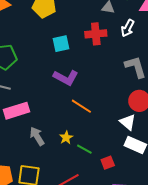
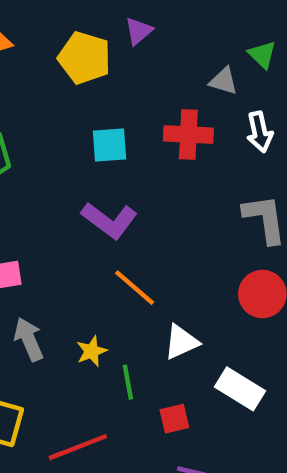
white arrow: (128, 28) -> (260, 132), turned -48
white triangle: (128, 122) -> (181, 342), moved, turned 48
green line: (84, 149) -> (128, 382), turned 42

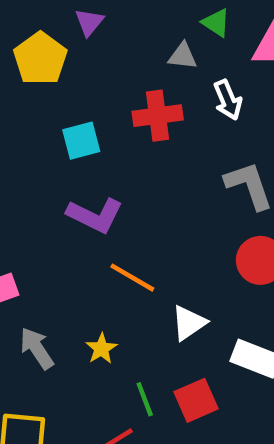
yellow pentagon: (84, 58) -> (40, 59), turned 30
green line: (128, 382) -> (145, 399), moved
red square: (174, 419) -> (196, 400), size x1.4

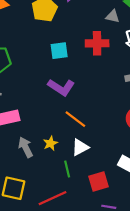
white triangle: (189, 323) -> (80, 147), moved
yellow star: (101, 349) -> (50, 143), moved
green line: (145, 399) -> (67, 169), moved

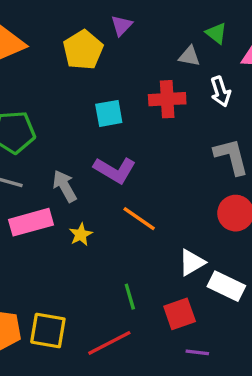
yellow star: (50, 143) -> (81, 234), moved
gray arrow: (26, 147) -> (65, 186), moved
white triangle: (80, 147) -> (192, 262), moved

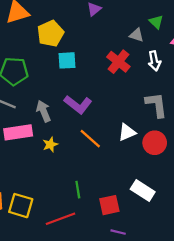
yellow pentagon: (83, 50) -> (50, 34), moved
red cross: (167, 99) -> (118, 62), turned 35
cyan square: (109, 113) -> (67, 60), moved
white triangle: (192, 262) -> (127, 132), moved

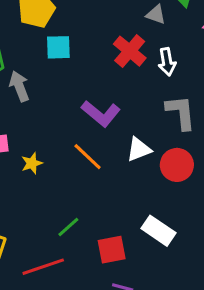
white arrow: (154, 61) -> (167, 62), moved
purple L-shape: (78, 104) -> (101, 114), moved
gray arrow: (43, 111) -> (19, 86), moved
green line: (78, 190) -> (68, 227), turned 56

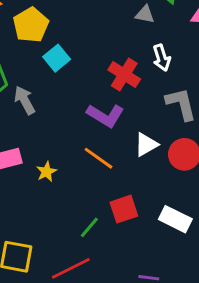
cyan square: (58, 47) -> (57, 58), turned -30
red cross: (130, 51) -> (124, 75), moved
red square: (112, 250) -> (124, 209), moved

